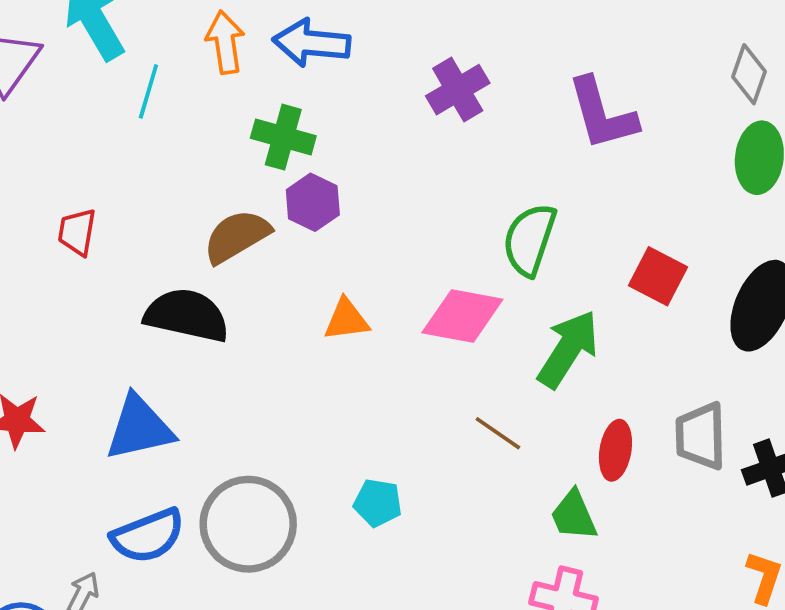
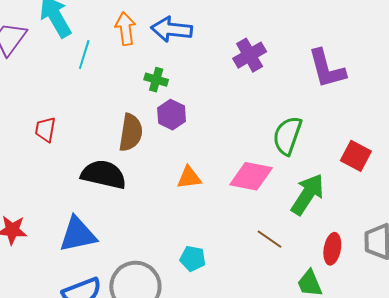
green cross: (283, 137) -> (156, 80), size x0.7
brown semicircle: (237, 236) -> (131, 133), turned 129
cyan pentagon: (378, 503) -> (193, 259), moved

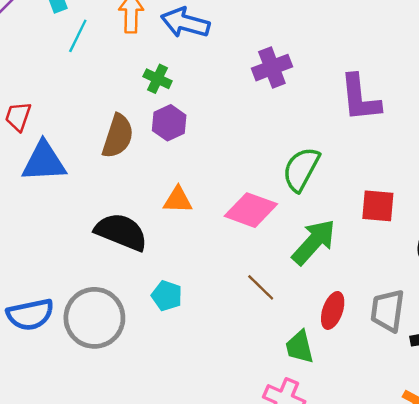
red square: (356, 156) -> (378, 206), turned -32
black semicircle: (104, 175) -> (121, 232), moved
blue triangle: (78, 234) -> (44, 162), moved

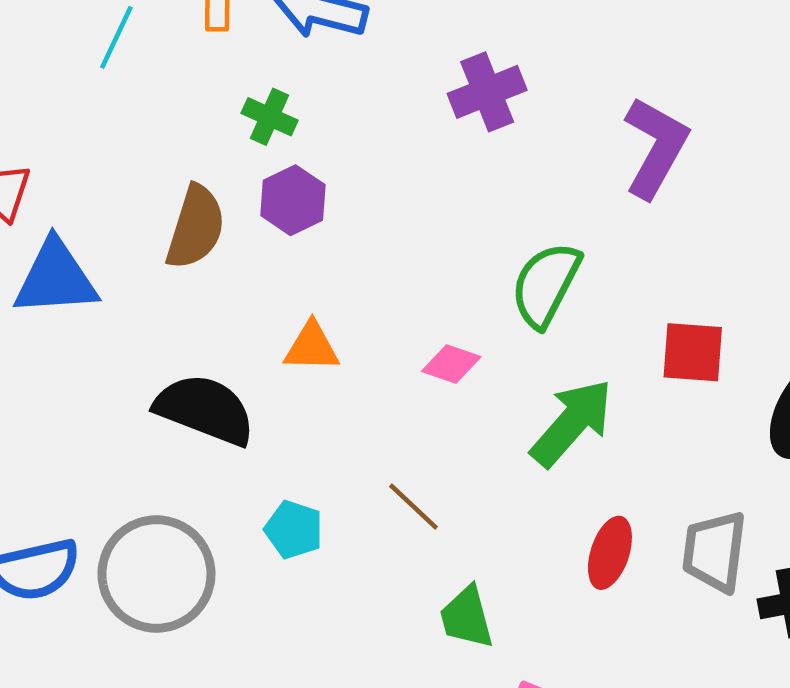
purple L-shape: (360, 98) -> (656, 147), turned -144
pink diamond: (251, 210) -> (451, 364), size x0.6
brown line: (261, 287) -> (413, 507), moved
green trapezoid: (300, 347) -> (467, 617), moved

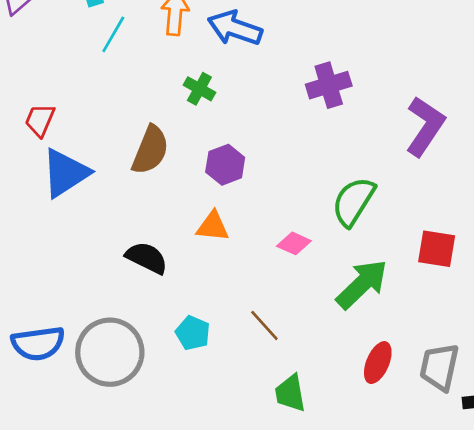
purple hexagon: (293, 200) -> (225, 165), moved
blue triangle: (56, 278) -> (65, 173), turned -34
black semicircle: (205, 410) -> (147, 258), size x0.7

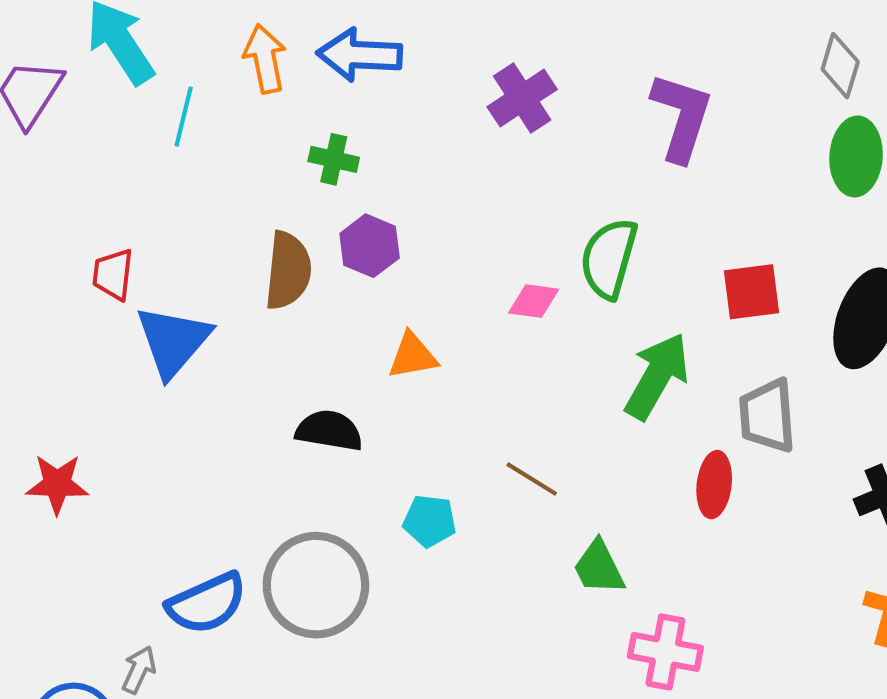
purple hexagon: (225, 165) -> (370, 246), moved
pink diamond: (294, 243) -> (534, 301), moved
gray trapezoid: (439, 367) -> (767, 416), moved

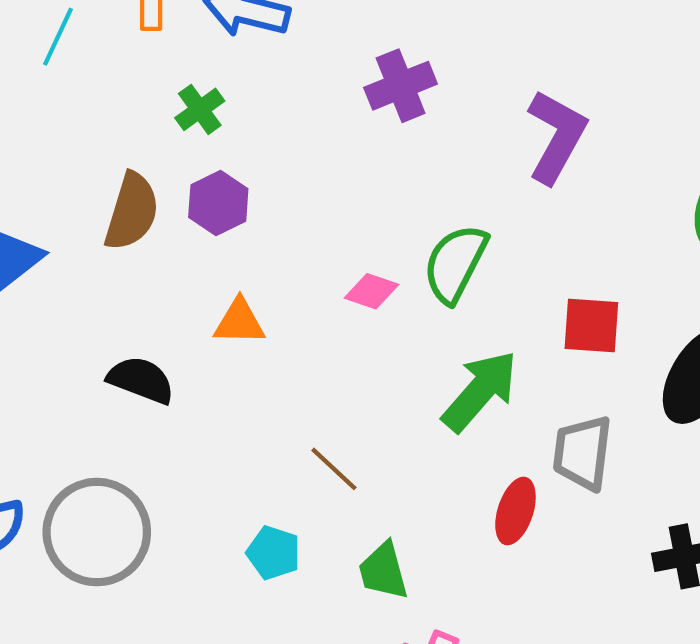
green cross: (334, 159) -> (200, 109), turned 30
cyan pentagon: (430, 521) -> (274, 553), moved

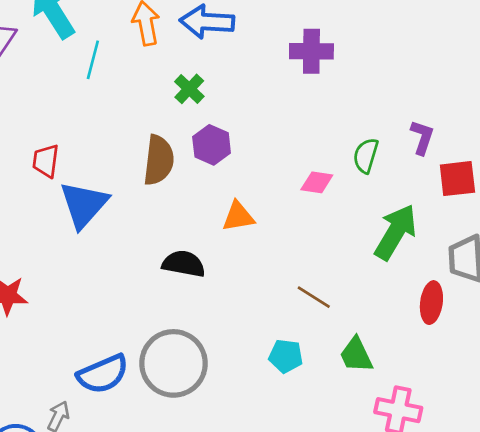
purple cross: (401, 86) -> (311, 51), turned 33
purple L-shape: (556, 136) -> (422, 137), moved, size x0.6
green semicircle: (455, 264) -> (366, 156), size x0.7

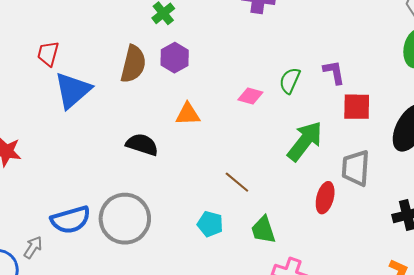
purple L-shape: (422, 137) -> (334, 72), turned -36

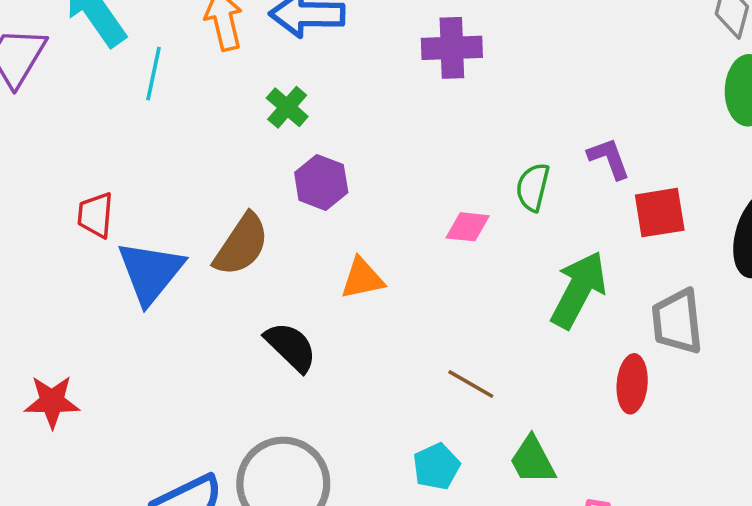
brown semicircle: (133, 64) -> (241, 245), moved, turned 30
black semicircle: (142, 145) -> (291, 347), turned 36
cyan pentagon: (210, 224) -> (436, 466), turned -30

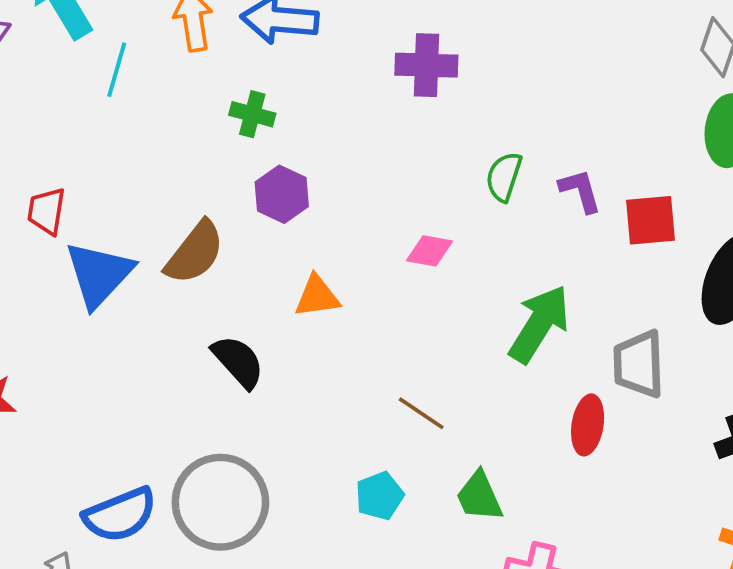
green cross: (287, 107) -> (252, 114), turned -30
green semicircle: (533, 187) -> (504, 177), moved
red square: (660, 213) -> (650, 220), moved

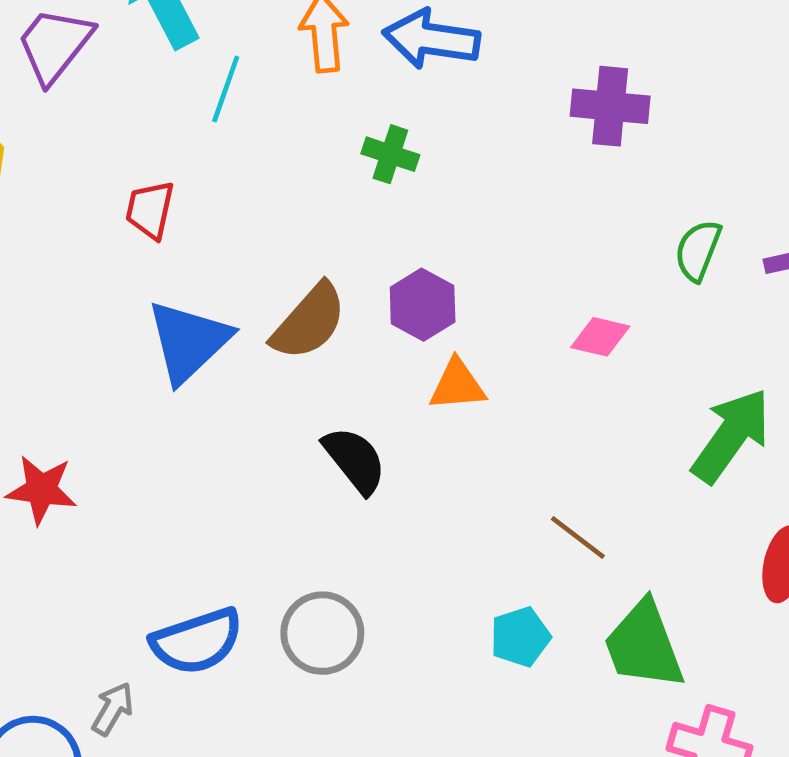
purple hexagon: (282, 194) -> (423, 305), moved
red trapezoid: (46, 211) -> (150, 210), moved
green trapezoid: (479, 496) -> (644, 645), size x1.4
gray circle: (220, 502) -> (322, 633), size x0.7

